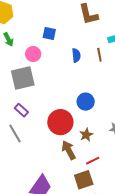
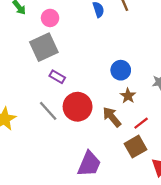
blue circle: (86, 102) -> (121, 70), moved
purple rectangle: (21, 110) -> (57, 77), moved
red circle: (60, 122) -> (78, 107), moved

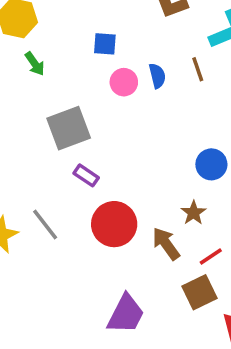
pink circle: (50, 18) -> (124, 82), moved
blue circle: (121, 70) -> (211, 164), moved
gray line: (48, 111) -> (45, 225), moved

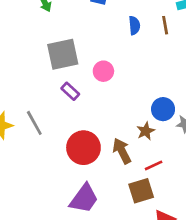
pink circle: (124, 82) -> (103, 71), moved
blue circle: (211, 164) -> (163, 109), moved
red circle: (114, 224) -> (83, 148), moved

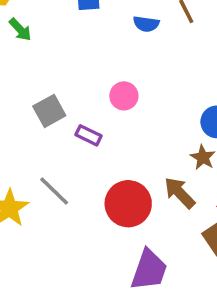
blue semicircle: (134, 25) -> (146, 24), turned 120
gray square: (63, 54) -> (49, 111), moved, size x0.7

